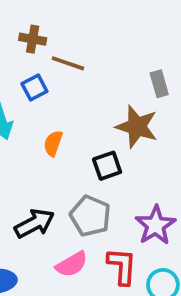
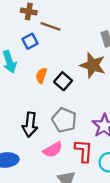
black square: (107, 166) -> (63, 81), moved, turned -30
black arrow: (34, 223) -> (30, 125), turned 125

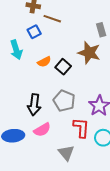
orange semicircle: (41, 75) -> (44, 62), turned -136
pink semicircle: (53, 150) -> (42, 130), moved

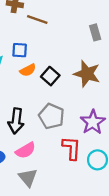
blue square: (34, 32) -> (20, 50), moved, turned 32
brown star: (89, 53) -> (87, 74), moved
gray triangle: (66, 153) -> (28, 178), moved

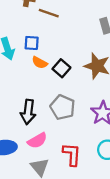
orange semicircle: (28, 70) -> (40, 63), turned 56
red L-shape: (72, 148) -> (72, 154), moved

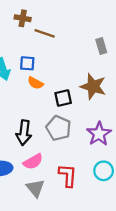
black square: (61, 68) -> (63, 98), moved, turned 36

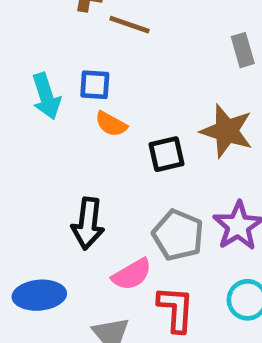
gray pentagon: (58, 128) -> (178, 235), moved
pink semicircle: (33, 162) -> (132, 274), moved

